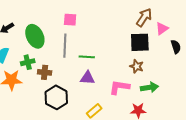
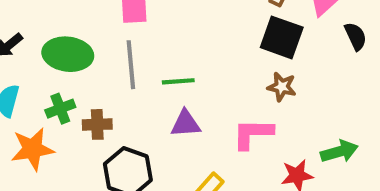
green ellipse: (35, 36) -> (68, 54), turned -50
black square: (140, 42) -> (282, 37), turned 30
green arrow: (149, 87) -> (339, 151), moved

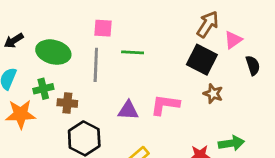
green line: (178, 81) -> (133, 52), moved
brown star: (282, 87) -> (213, 94), moved
pink L-shape: (253, 134) -> (165, 105), moved

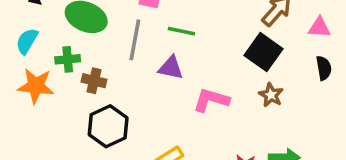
pink triangle: (233, 40) -> (319, 27), moved, turned 30
purple triangle: (128, 110) -> (171, 68), moved

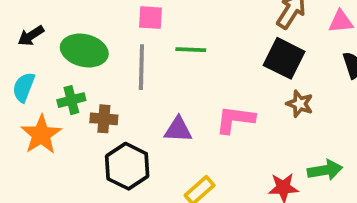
purple triangle: (171, 68) -> (178, 130), moved
orange star: (36, 86) -> (41, 135), turned -30

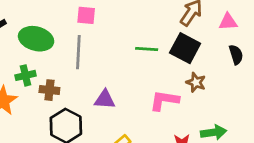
green line: (191, 50) -> (147, 49), moved
pink L-shape: (235, 120) -> (164, 100), moved

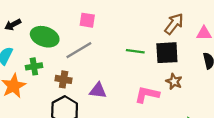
black square: (185, 48) -> (167, 53), turned -35
gray line: (78, 52) -> (79, 50), turned 52
brown cross: (49, 90) -> (64, 79), moved

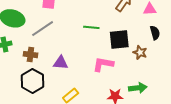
black square: (167, 53) -> (119, 40), moved
brown star: (174, 81) -> (140, 52), moved

